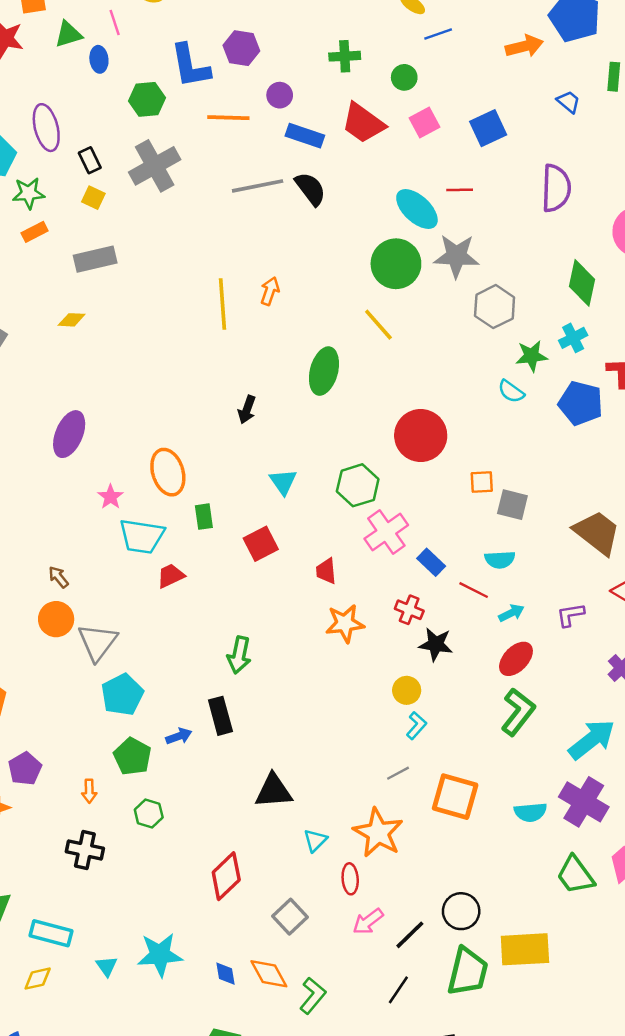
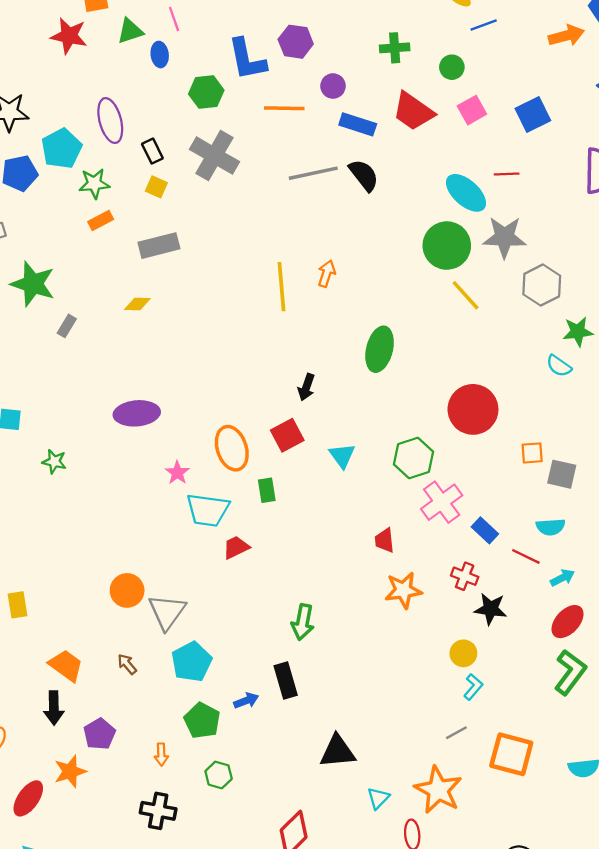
gray cross: (155, 166) -> (214, 156), turned -30
yellow line: (378, 325) -> (466, 295), moved
purple ellipse: (69, 434) -> (137, 413), turned 63
red square: (261, 544) -> (287, 435), moved
brown arrow: (59, 577) -> (127, 664), moved

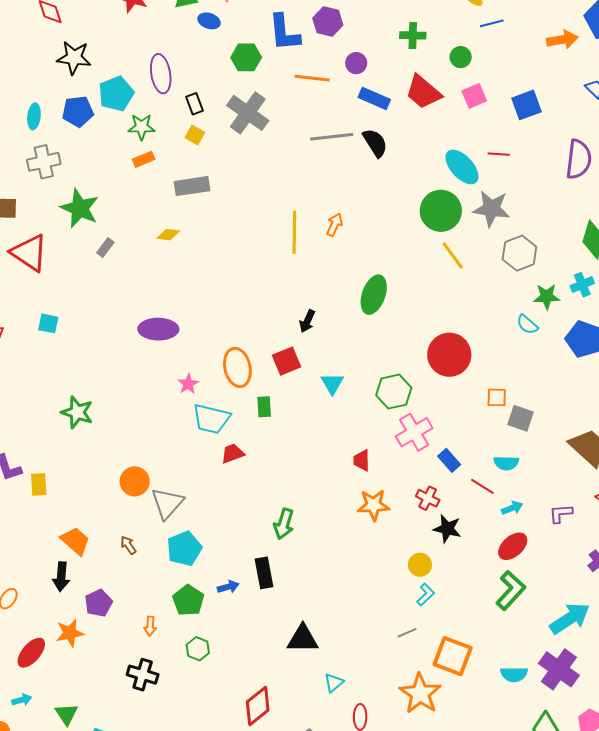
blue ellipse: (160, 55) -> (209, 21), turned -70
green star: (54, 462) -> (77, 412), moved, size x1.5
orange star: (438, 790) -> (420, 694), moved

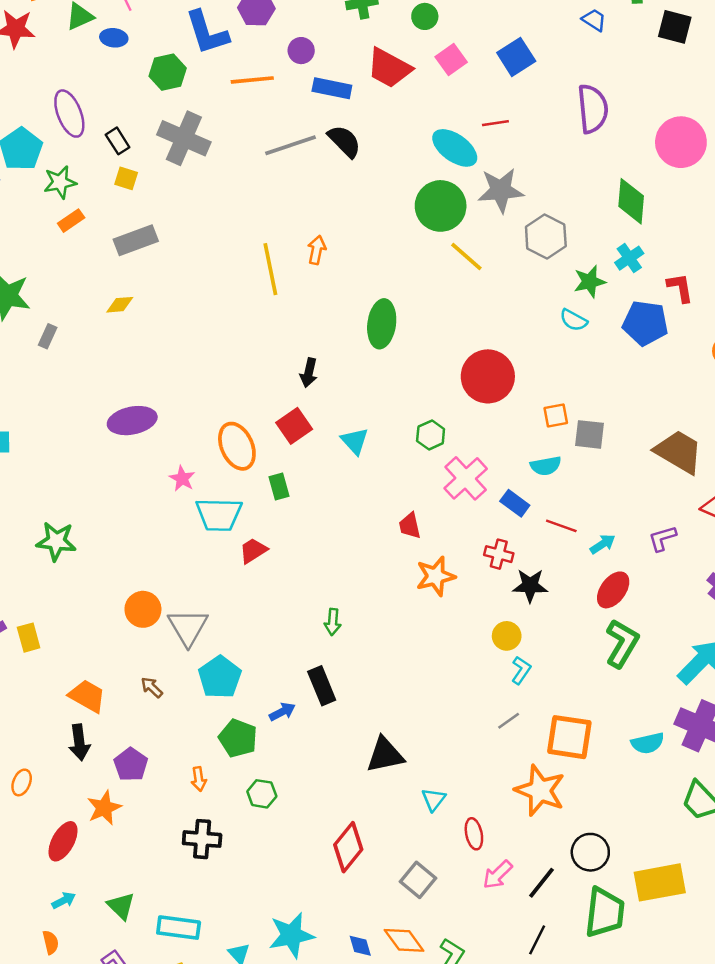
green hexagon: (394, 392) -> (431, 435), size x0.7
cyan semicircle: (506, 463) -> (546, 466), moved
green arrow: (284, 524) -> (333, 622), size x0.7

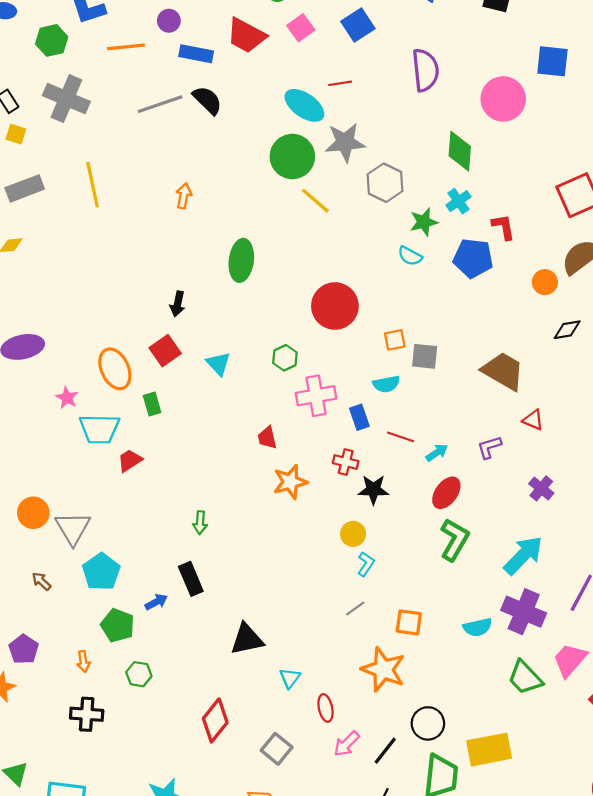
yellow line: (270, 269) -> (93, 185), moved
pink cross: (466, 478) -> (316, 396), turned 33
blue rectangle: (515, 503) -> (359, 417), turned 35
orange square: (569, 737) -> (409, 622), size x0.7

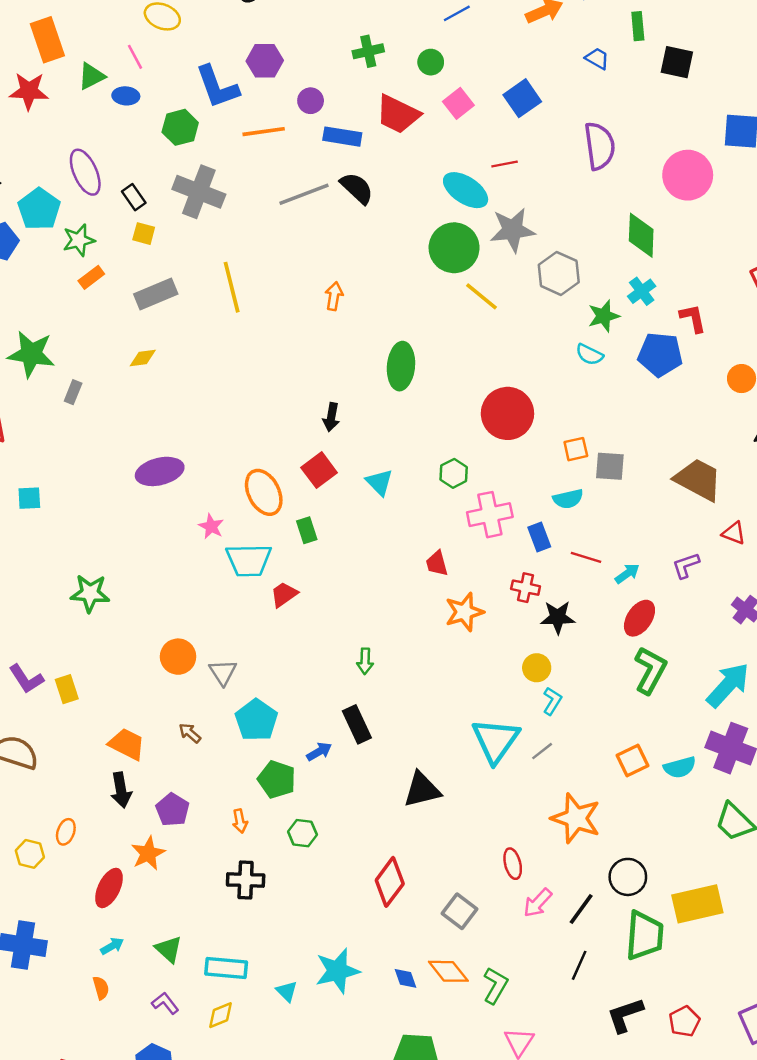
gray triangle: (73, 528) -> (223, 672), size x0.7
orange square: (409, 622) -> (632, 761), moved, turned -32
cyan triangle: (290, 678) -> (496, 740), moved, size x2.0

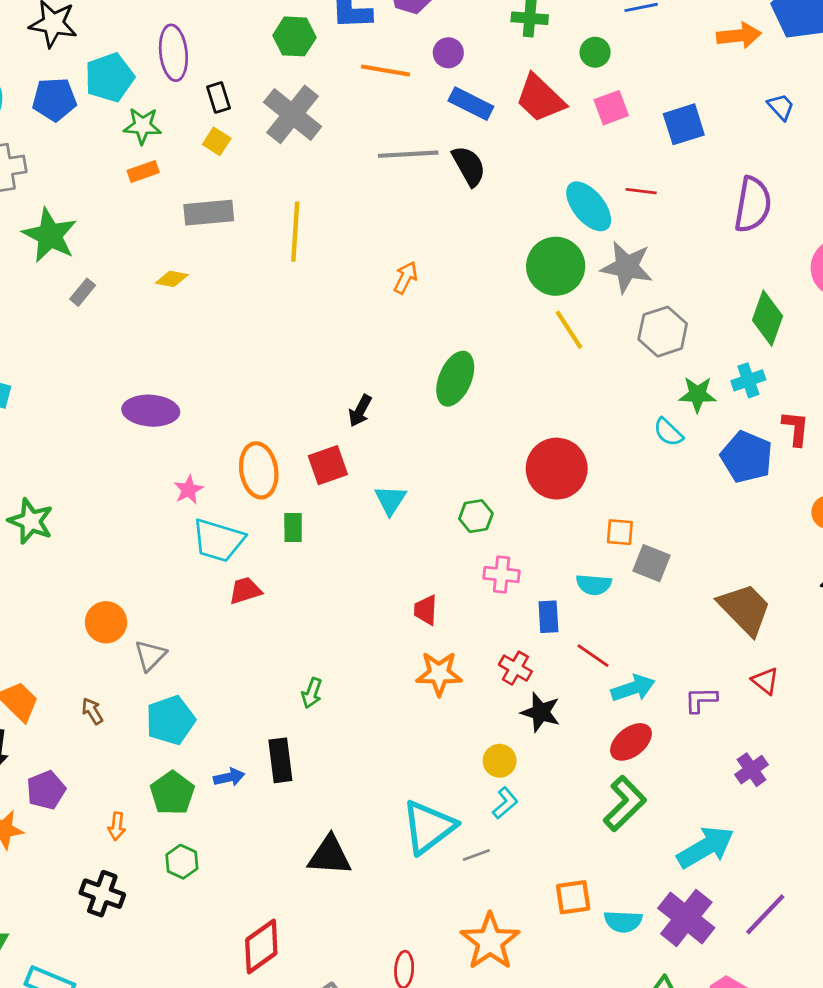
pink cross: (490, 515) -> (502, 575), size x0.7
cyan arrow: (627, 574) -> (633, 688), size x1.4

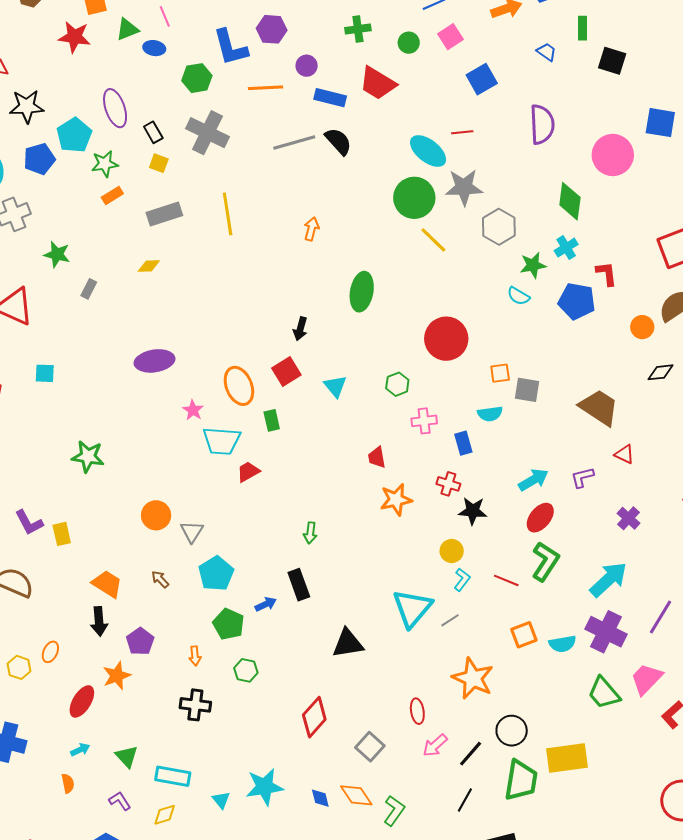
pink square: (611, 108) -> (451, 37), moved
green star: (50, 235) -> (57, 254), size x0.7
red line: (593, 656) -> (506, 580), moved

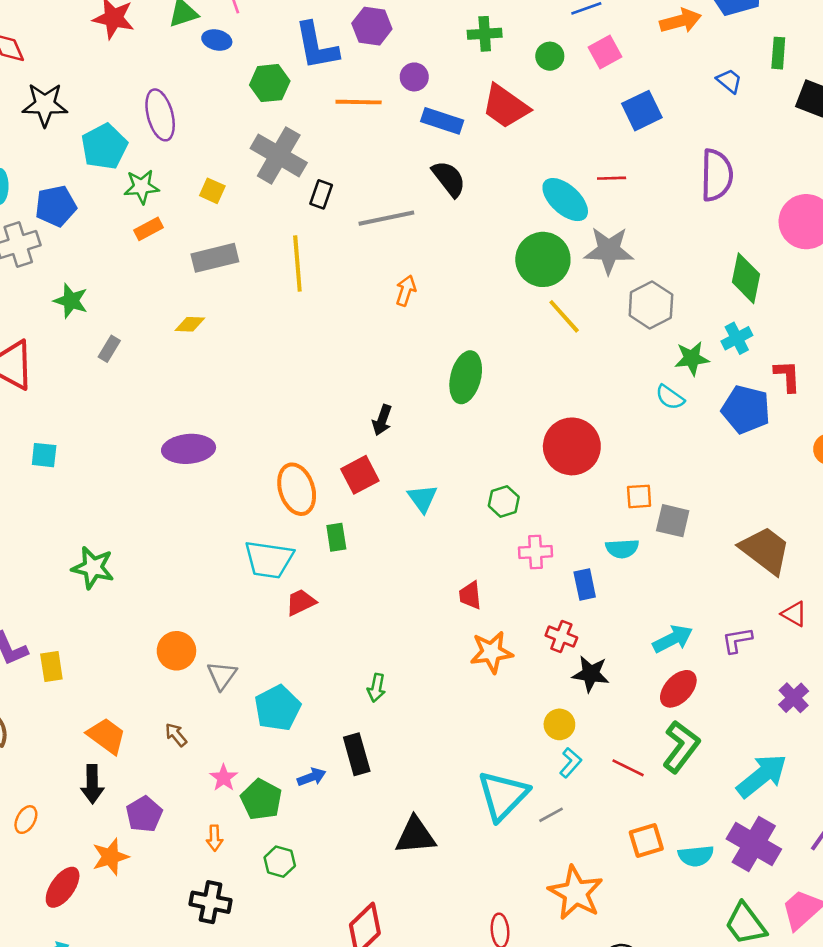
black rectangle: (153, 132) -> (321, 194), moved, turned 45
gray line: (294, 142) -> (386, 218), moved
blue pentagon: (39, 159) -> (56, 206), moved
pink star: (193, 410) -> (224, 778), moved
cyan pentagon: (216, 574) -> (278, 708), moved

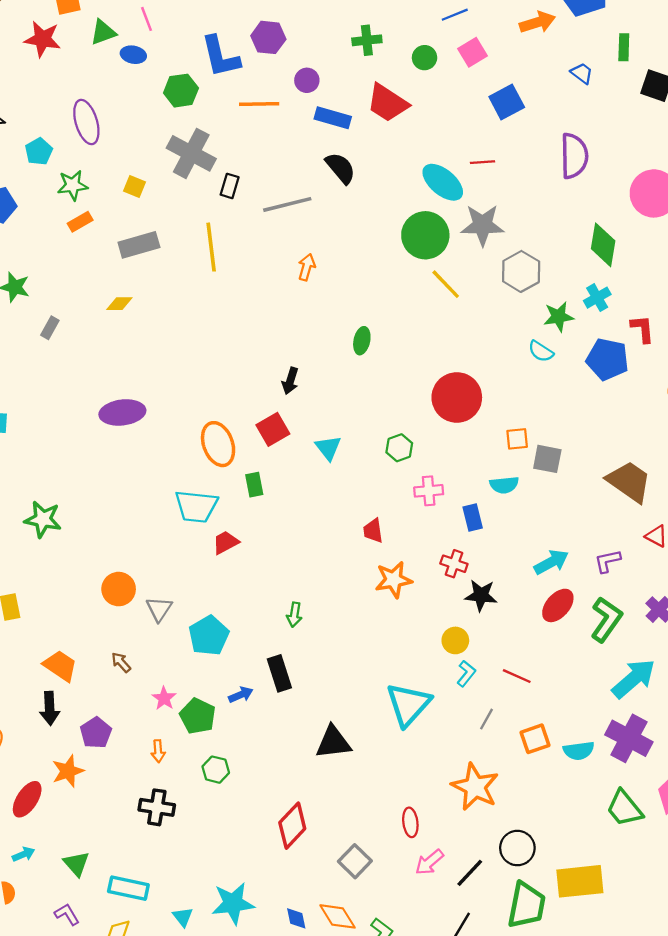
cyan pentagon: (104, 147) -> (39, 151), size x0.7
green ellipse: (466, 377) -> (362, 341), size x0.6
green L-shape: (681, 747) -> (606, 620), moved
gray line: (551, 815) -> (486, 719), moved, turned -30

